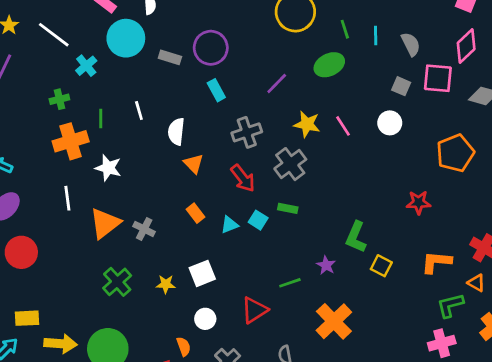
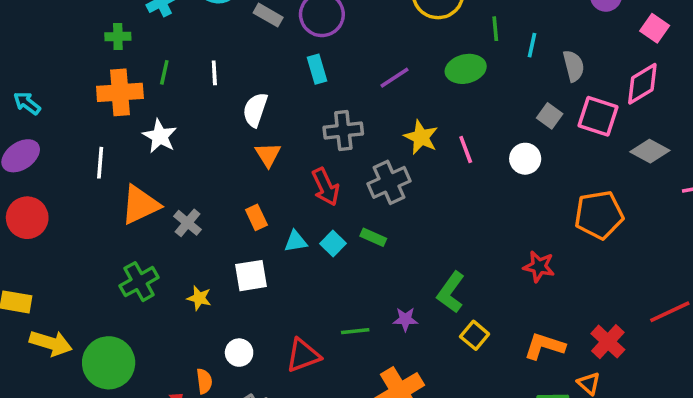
purple star: (326, 265) -> (405, 319), turned 30
white square: (202, 273) -> (251, 276), moved

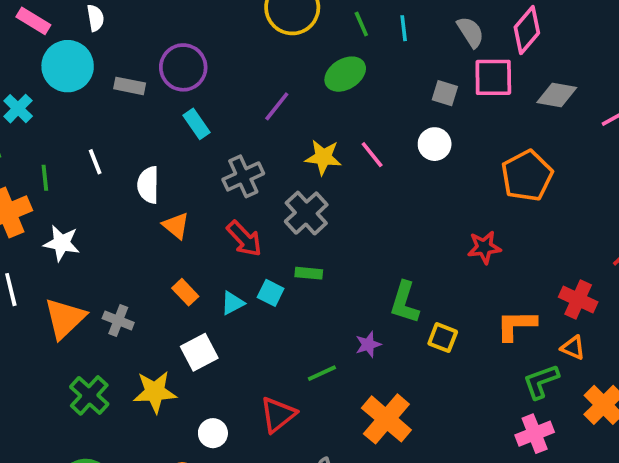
gray semicircle: (574, 66) -> (470, 32), moved
yellow star: (199, 298) -> (155, 392), size x1.6

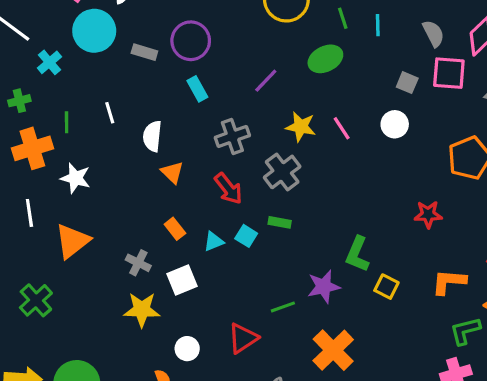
gray cross: (118, 321) -> (138, 263), moved
purple star: (368, 344) -> (324, 287), size x1.5
green cross: (89, 395) -> (36, 300), moved

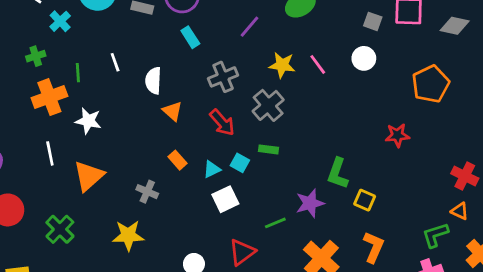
white square: (182, 280) -> (225, 199), moved
orange L-shape: (449, 282) -> (374, 247), moved, turned 112
yellow star: (142, 310) -> (128, 235), moved

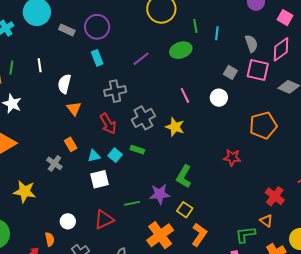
yellow star: (282, 65) -> (175, 127), moved
gray cross: (147, 192) -> (54, 163), moved
yellow square: (365, 200) -> (185, 210), moved

